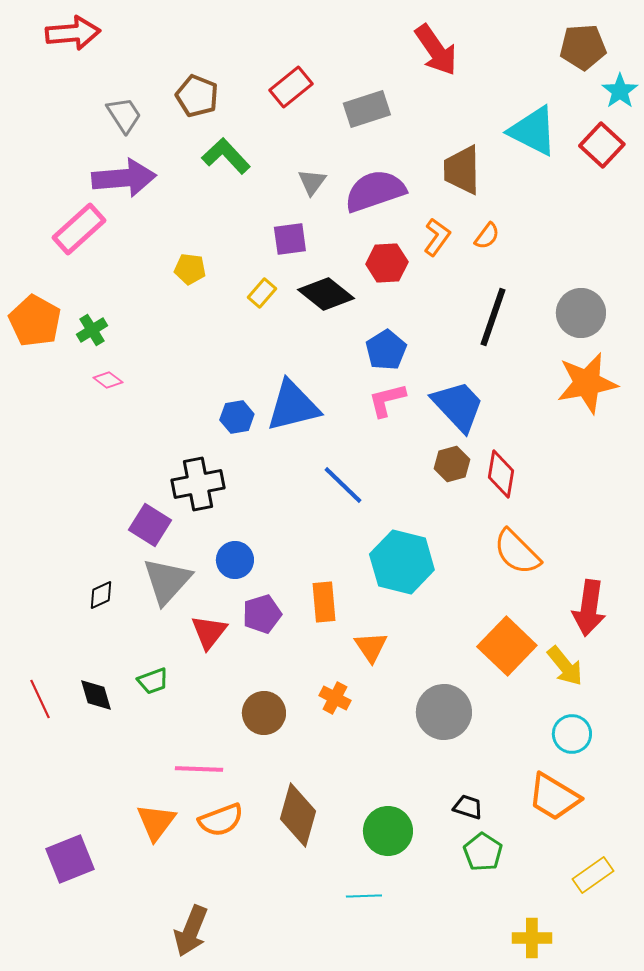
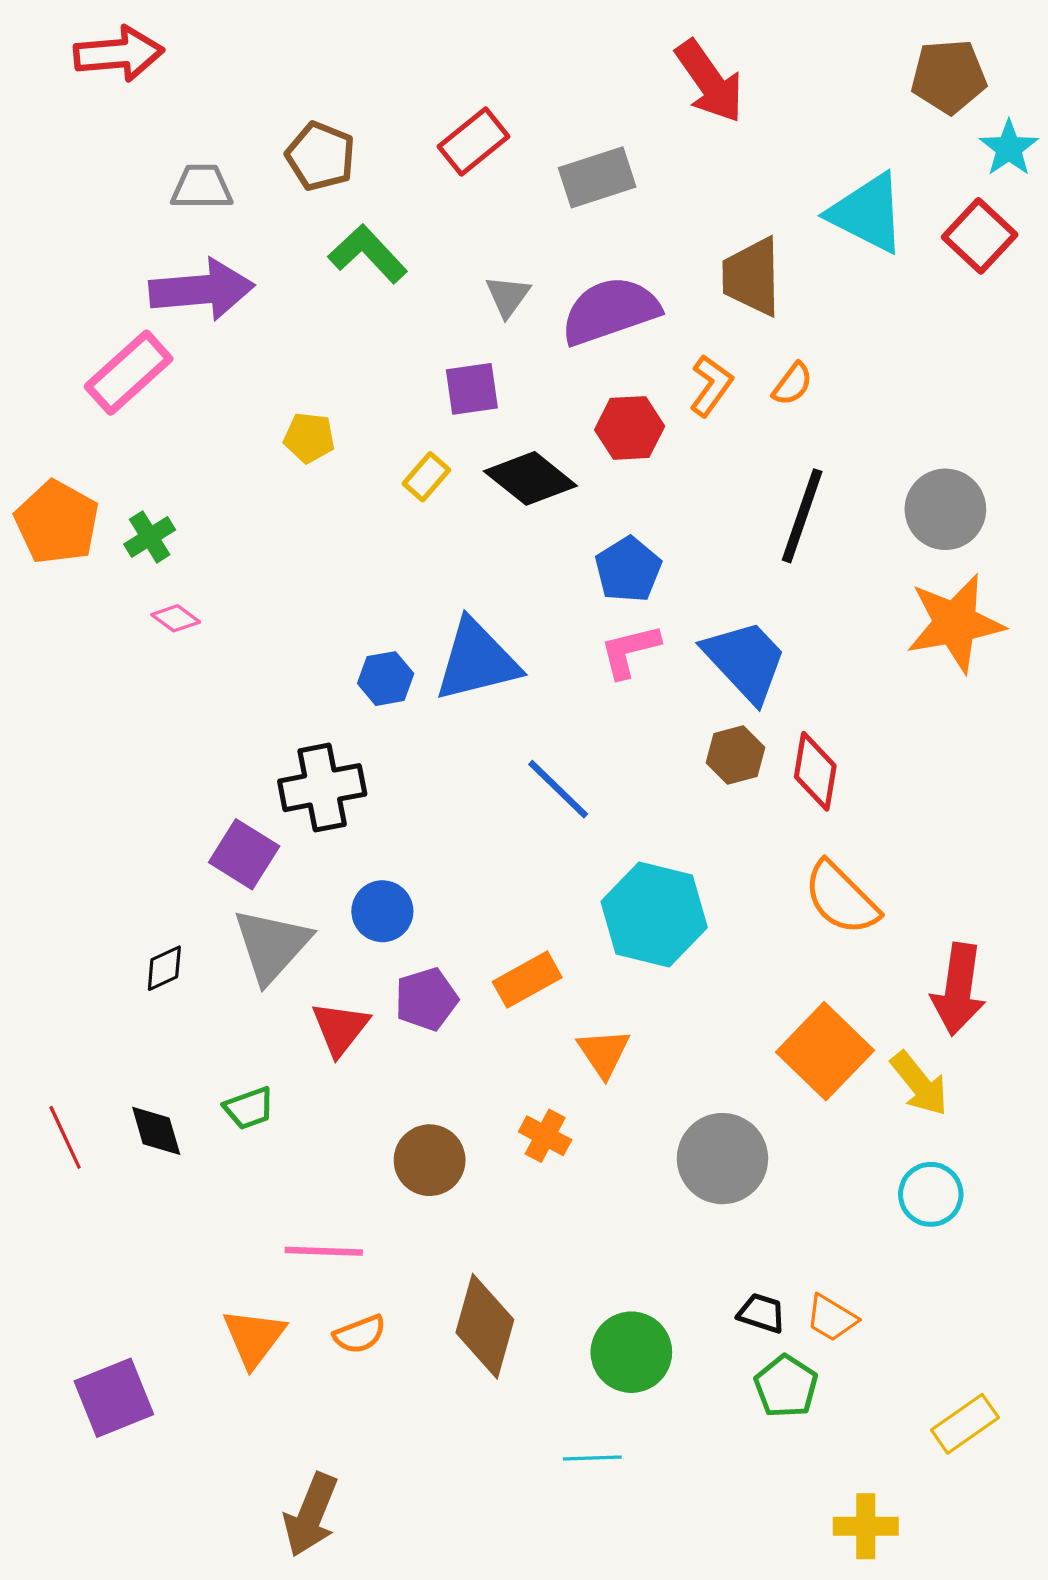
gray trapezoid: (124, 115) -> (202, 187), turned -57
orange rectangle: (324, 602) -> (527, 980), turned 66
orange trapezoid: (554, 797) -> (831, 1318), moved, size x0.6
orange semicircle: (221, 820) -> (360, 1334), size x0.7

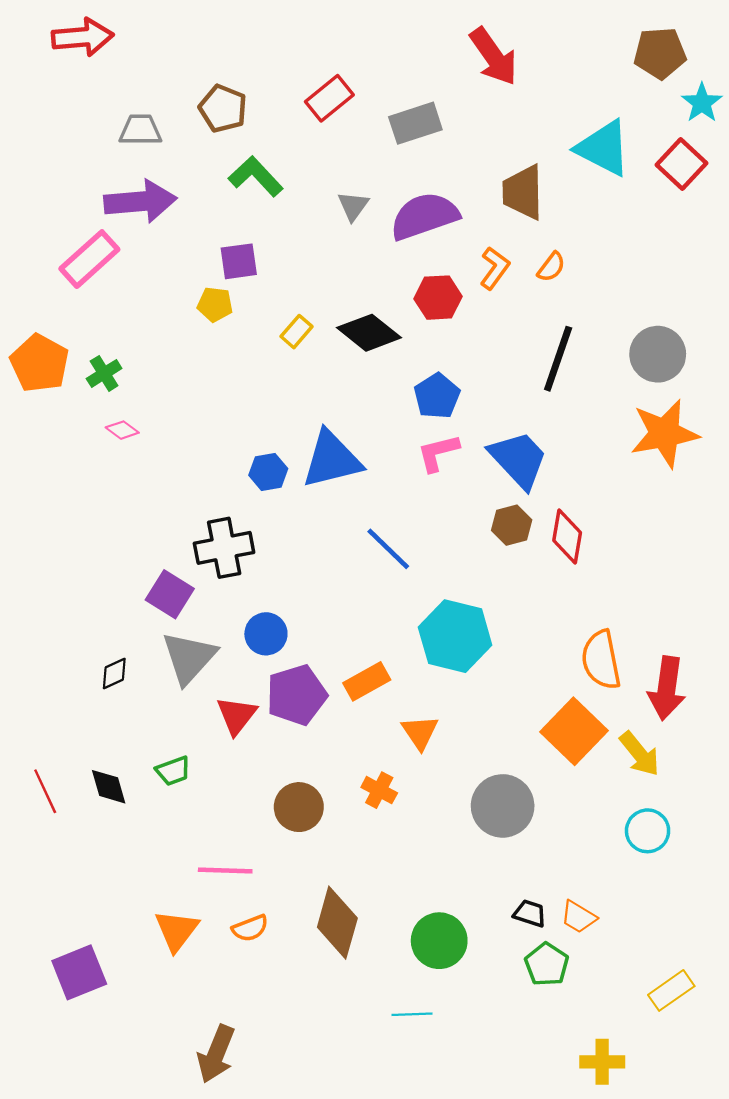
purple square: (472, 389) -> (239, 261), moved
orange semicircle: (841, 898) -> (601, 660), moved, turned 34
purple pentagon: (426, 999) -> (297, 695), size x1.4

